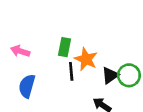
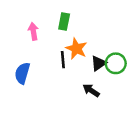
green rectangle: (64, 47) -> (64, 22), moved
pink arrow: (20, 51) -> (33, 31), moved, turned 63

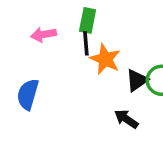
pink arrow: (33, 31) -> (44, 35), turned -91
black line: (63, 60) -> (86, 43), moved

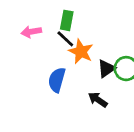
black line: (86, 43) -> (65, 39), turned -42
blue semicircle: (28, 94) -> (57, 80), moved

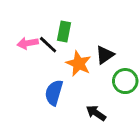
black line: (65, 39) -> (48, 45), moved
black triangle: (106, 69) -> (105, 55), moved

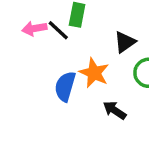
orange star: (79, 64) -> (94, 73), moved

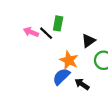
pink arrow: (34, 28) -> (31, 32), turned 32
blue semicircle: (65, 86) -> (61, 77), moved, turned 30

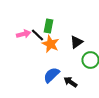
pink arrow: (31, 32) -> (23, 34), turned 144
orange star: (69, 60) -> (50, 44), moved

